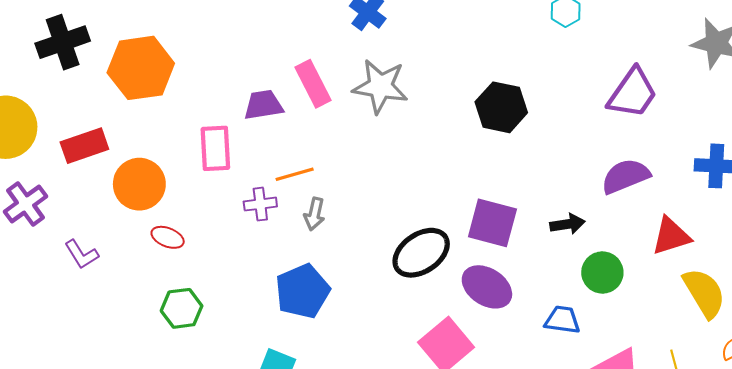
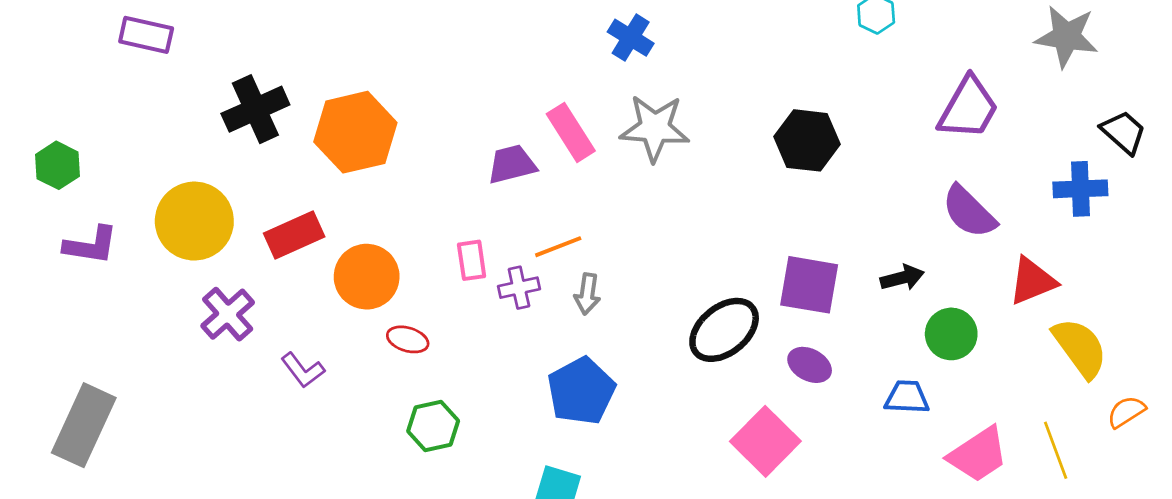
pink rectangle: (215, 148) -> (472, 260), moved, size x0.7
purple semicircle: (625, 176) -> (969, 212), turned -108
purple ellipse: (487, 287) -> (810, 365), size x0.7

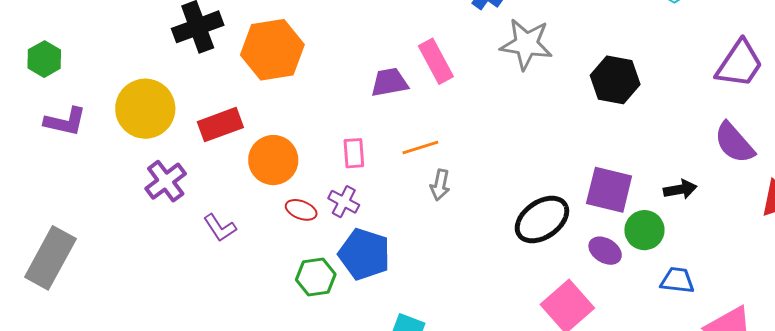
gray star: (655, 128) -> (526, 44), moved
purple cross: (519, 288) -> (344, 202), moved, turned 36
green circle: (951, 334) -> (644, 230), moved
blue pentagon: (581, 391) -> (364, 254), moved, turned -30

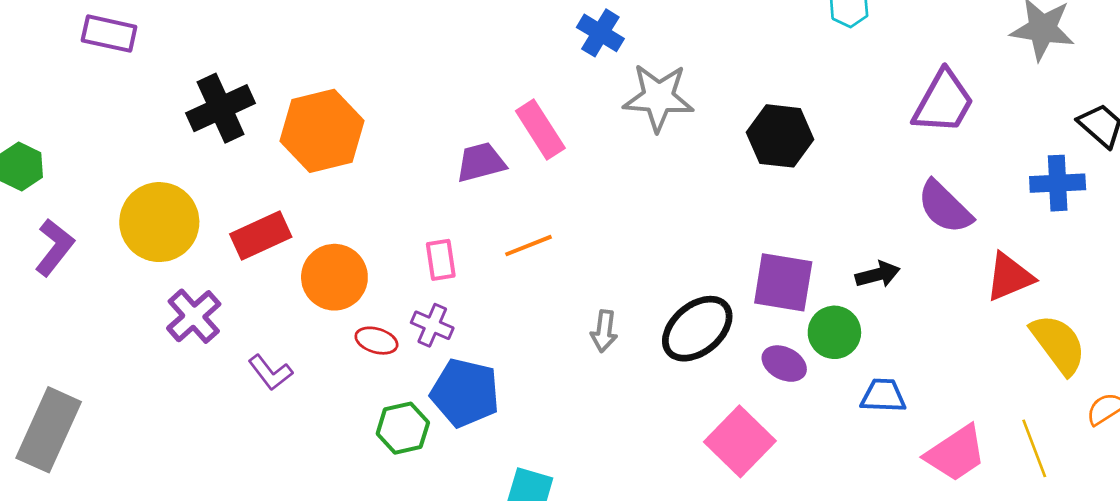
purple L-shape: (65, 122) -> (54, 247), turned -60
gray arrow: (440, 185) -> (604, 331), moved

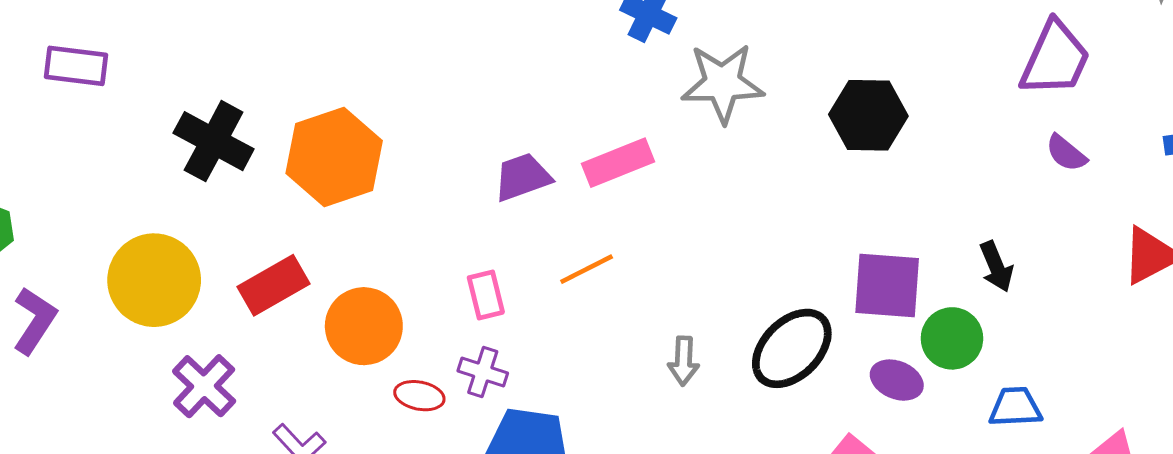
black cross: (221, 108) -> (214, 141), turned -32
pink rectangle: (540, 130) -> (618, 163), moved, turned -74
purple semicircle: (945, 207) -> (1066, 153), moved, size x0.6
black arrow: (878, 275) -> (996, 267), turned 87

